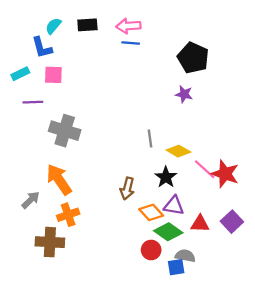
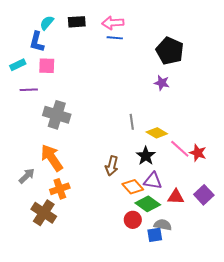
blue L-shape: (42, 48) -> (37, 42), turned 30
red star: (225, 174) -> (198, 153), size x0.7
brown cross: (50, 242) -> (44, 213), turned 30

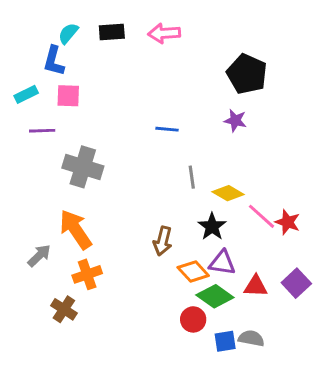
blue line: (115, 38) -> (167, 129), moved
brown cross: (44, 213) -> (64, 309), size x0.7
gray semicircle: (163, 225) -> (251, 338), moved

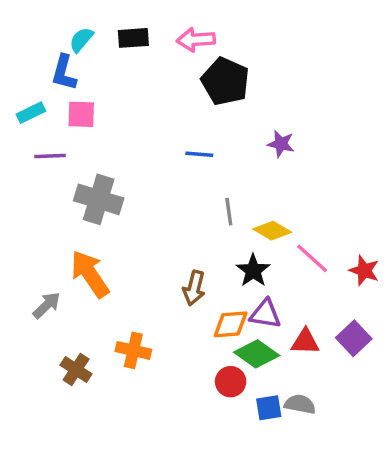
black pentagon: (247, 74) -> (225, 81), moved
red star: (288, 222) -> (364, 271), moved
orange diamond: (193, 272) -> (231, 324), turned -52
orange cross: (87, 274) -> (133, 350), moved, turned 32

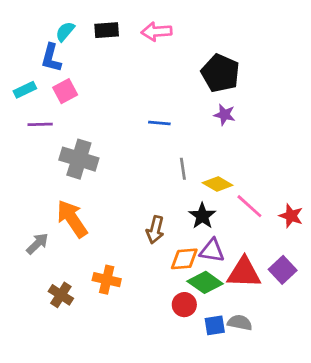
black pentagon: (225, 81) -> (220, 73), moved
pink square: (81, 114) -> (65, 91), turned -30
red triangle: (305, 342) -> (244, 273), size x1.5

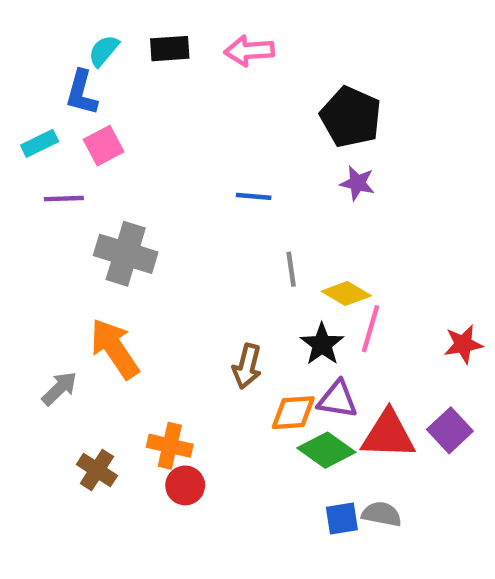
pink line: (249, 206) -> (371, 329), moved, turned 64
red star: (291, 216) -> (463, 344), turned -30
red circle: (184, 305) -> (185, 485), moved

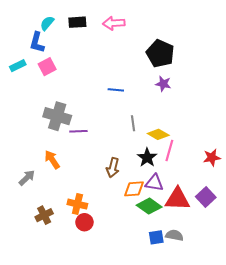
purple line: (64, 199) -> (78, 131), moved
orange arrow: (115, 349) -> (52, 160), size x0.7
brown cross: (97, 470) -> (44, 215), turned 30

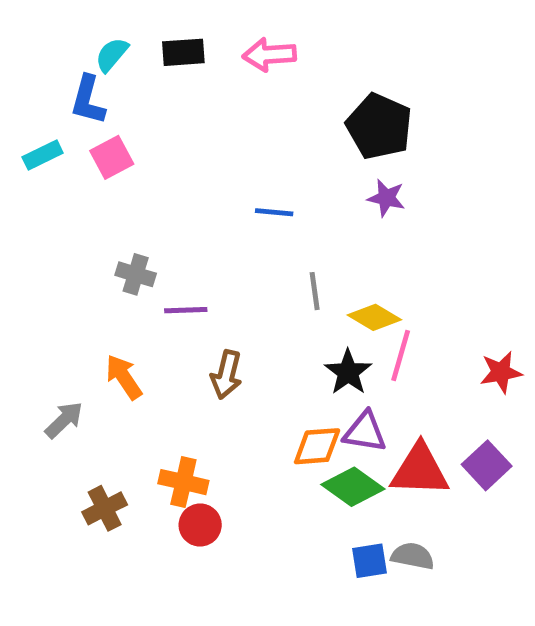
gray cross: (57, 116) -> (136, 274), size x0.6
brown arrow: (113, 168) -> (226, 375), moved

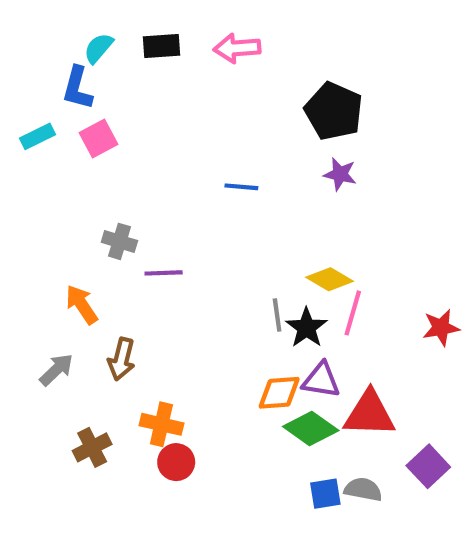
gray line: (315, 291) -> (277, 315), moved
brown arrow: (226, 375) -> (122, 359), moved
orange arrow: (124, 377) -> (82, 304), moved
purple square: (487, 465) -> (428, 466), moved

